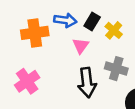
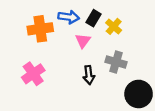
black arrow: (87, 83) -> (89, 75), size x0.7

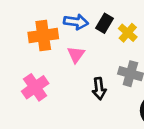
pink triangle: (83, 41) -> (76, 55), moved

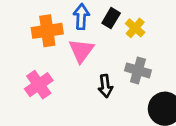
blue arrow: (76, 22) -> (81, 17), turned -95
pink triangle: (76, 55) -> (81, 51), size x1.4

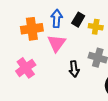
yellow cross: (135, 28) -> (96, 27), turned -32

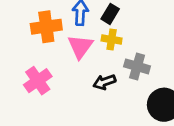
yellow cross: (96, 27) -> (112, 39), moved
black arrow: (74, 69) -> (104, 82), turned 77

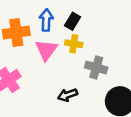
black arrow: (104, 82) -> (67, 95), moved

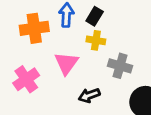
pink triangle: (46, 50) -> (66, 63), moved

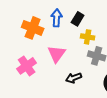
orange cross: (34, 28) -> (33, 28), turned 30
yellow cross: (96, 40) -> (88, 37), moved

